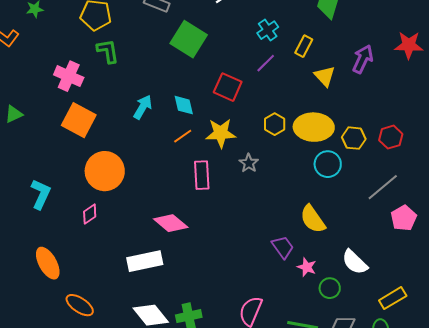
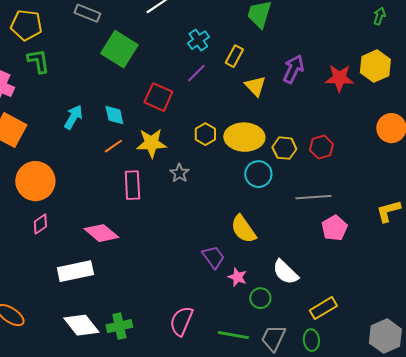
red star: (409, 45) -> (339, 78), moved
gray line: (383, 187) -> (313, 197), turned 36
pink diamond: (90, 214) -> (40, 224), moved

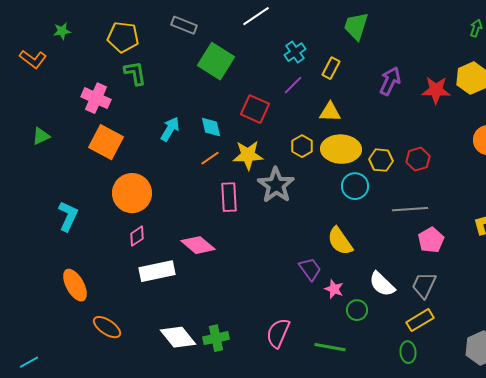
yellow triangle: (255, 86) -> (330, 112), moved, turned -45
gray star: (179, 173) -> (276, 185), size x1.8
white rectangle: (75, 271) -> (157, 271), moved
gray trapezoid: (273, 338) -> (424, 285), moved

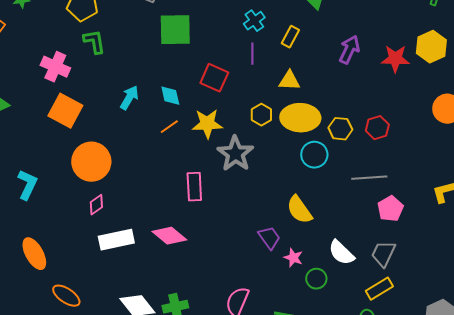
green square: (216, 61) -> (175, 30), turned -33
purple line: (293, 85) -> (252, 54), turned -45
pink rectangle: (229, 197) -> (194, 187), moved
pink diamond: (198, 245) -> (169, 236), moved

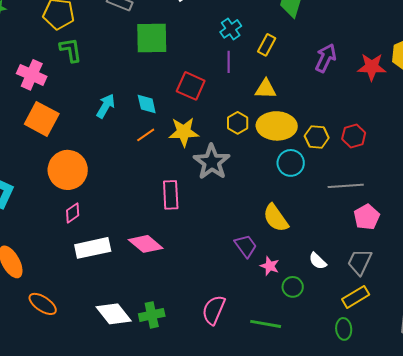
white semicircle: (341, 253) -> (318, 261), size x0.7

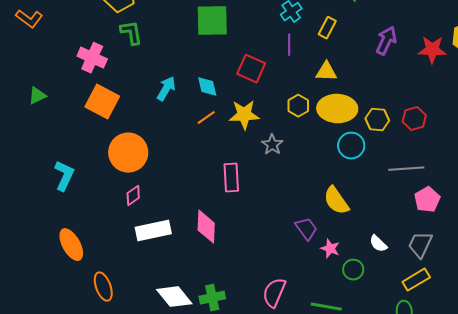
gray star: (212, 162) -> (272, 145), size x0.6
pink diamond: (146, 244) -> (206, 227), turned 52
orange ellipse: (43, 304) -> (103, 287), turned 36

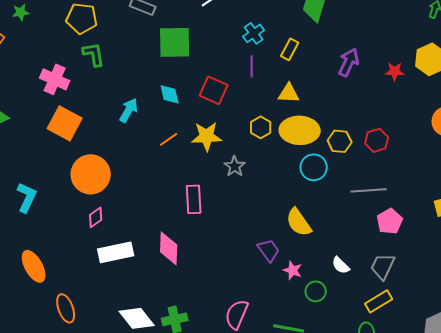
red star: (432, 50) -> (395, 71), size x0.7
cyan diamond: (207, 87) -> (170, 94), moved

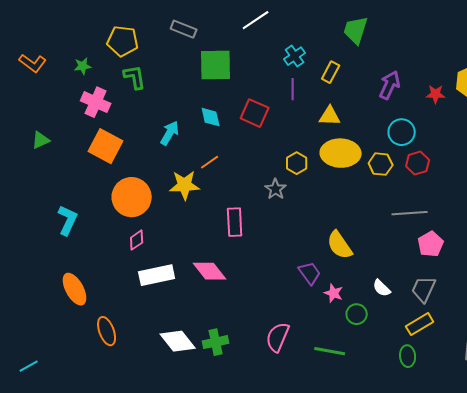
green star: (21, 12) -> (83, 66), moved
yellow hexagon: (261, 127) -> (297, 163), moved
yellow star: (207, 136) -> (185, 185), moved
cyan circle: (314, 167) -> (402, 132), moved
pink diamond: (169, 248) -> (210, 271), turned -40

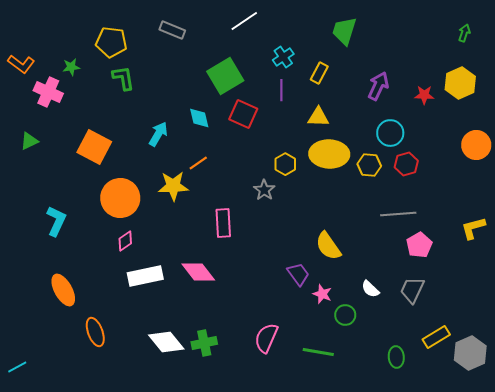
green square: (216, 65) -> (225, 76), moved, turned -30
pink cross: (96, 102) -> (48, 92), moved
yellow rectangle: (420, 324) -> (436, 337), moved

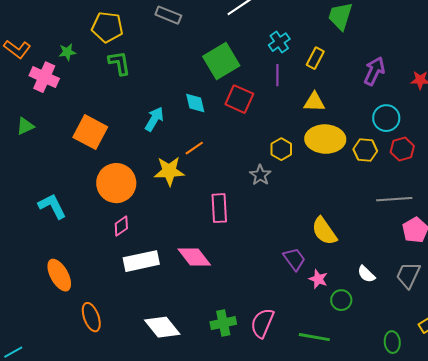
cyan L-shape: (56, 221) -> (52, 206), turned -52
green cross: (204, 343) -> (223, 323), moved

